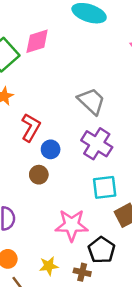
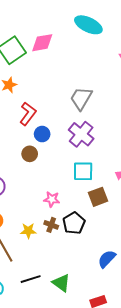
gray trapezoid: (91, 101) -> (81, 98), turned -110
pink star: (72, 225) -> (52, 199), size x0.6
brown cross: (82, 272) -> (51, 225), moved

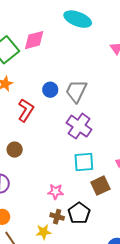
blue circle: (42, 134) -> (50, 90), moved
brown circle: (30, 154) -> (15, 150), moved
yellow star: (28, 231) -> (43, 232), moved

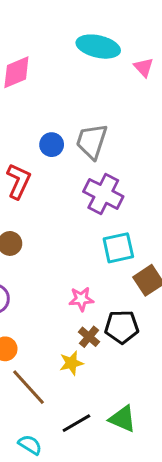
cyan ellipse: (78, 19) -> (98, 47), moved
black pentagon: (79, 213) -> (122, 327), turned -30
brown cross: (57, 217) -> (89, 337), turned 32

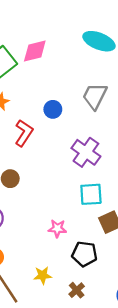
gray trapezoid: (92, 141) -> (95, 96), moved
brown cross: (89, 337) -> (77, 290), moved

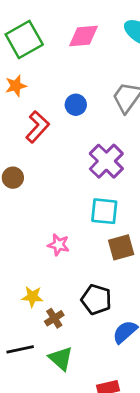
pink diamond: (35, 51) -> (83, 36), moved
black pentagon: (84, 254) -> (96, 299), moved
brown cross: (77, 290) -> (54, 318), moved

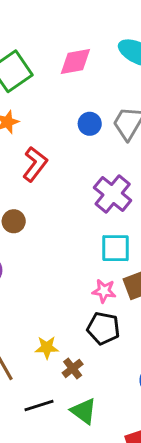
blue circle: (76, 105) -> (90, 124), moved
pink star: (59, 245) -> (104, 291), moved
black pentagon: (96, 299) -> (103, 328), moved

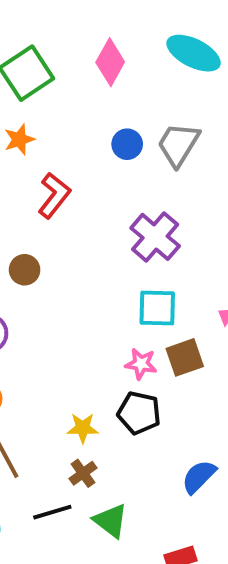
pink diamond: (75, 62) -> (110, 62), turned -52
yellow star: (47, 348) -> (83, 428), moved
brown cross: (73, 368) -> (83, 473), moved

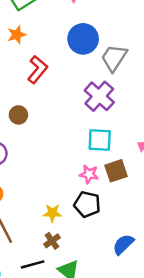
blue circle: (127, 144) -> (83, 39), size x1.6
gray trapezoid: (178, 144) -> (114, 58), moved

